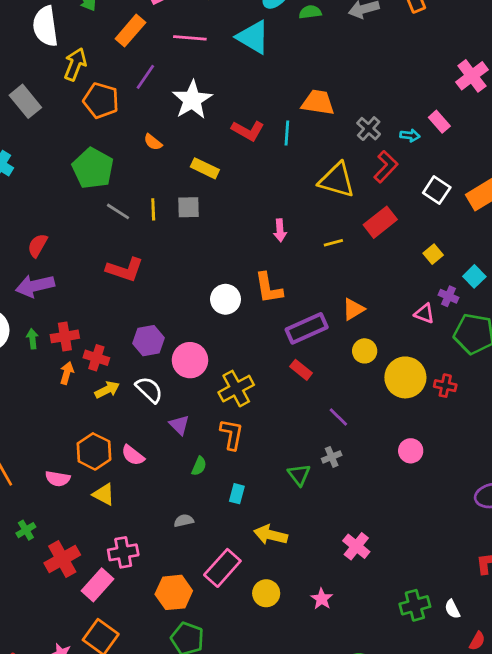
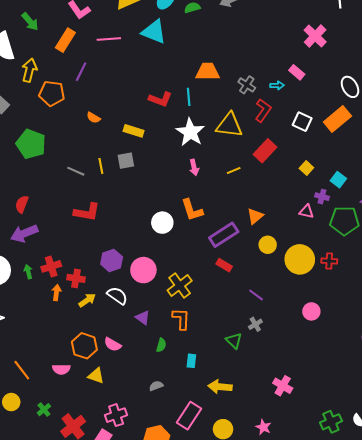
white star: (192, 100) -> (190, 132), moved
green pentagon: (93, 168) -> (31, 144), moved

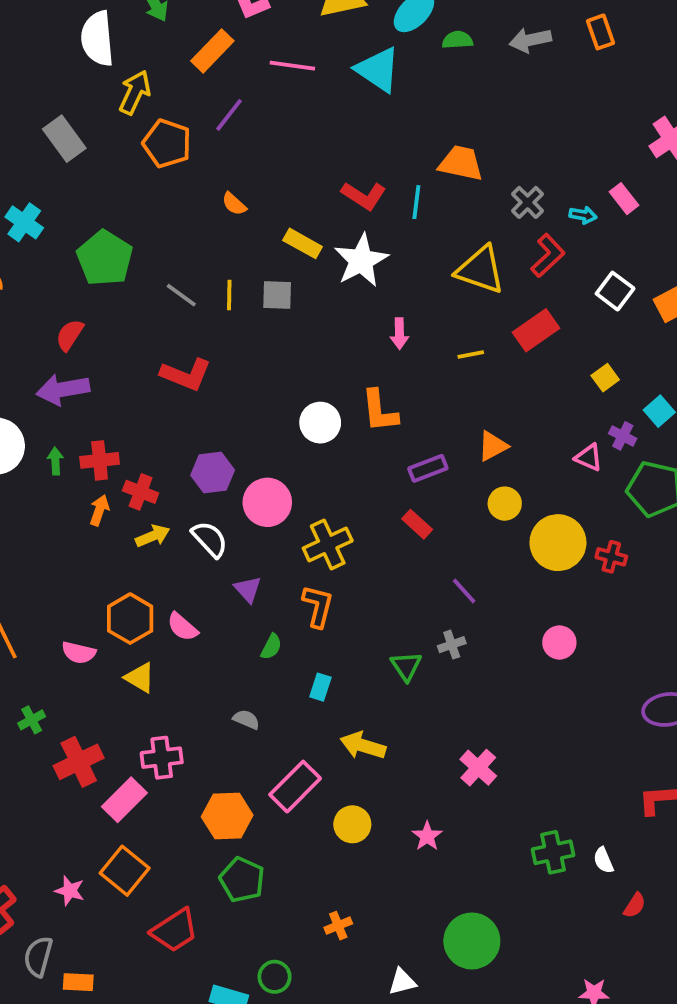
white star: (190, 132) -> (361, 260), moved
green pentagon: (31, 144) -> (105, 258), moved
purple rectangle: (224, 235) -> (428, 468), size x0.7
gray semicircle: (156, 386) -> (246, 719), turned 32

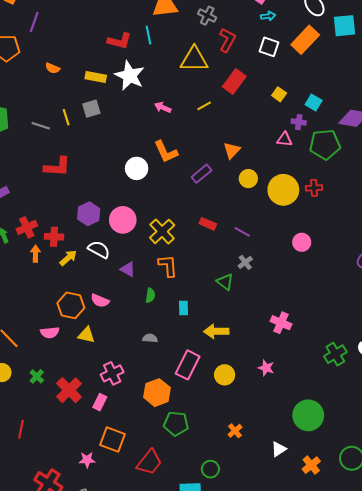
cyan arrow: (583, 215) -> (268, 16), moved
pink arrow: (399, 334) -> (163, 107), turned 133
red rectangle: (417, 524) -> (208, 224), moved
pink rectangle: (124, 800) -> (100, 402), size x0.7

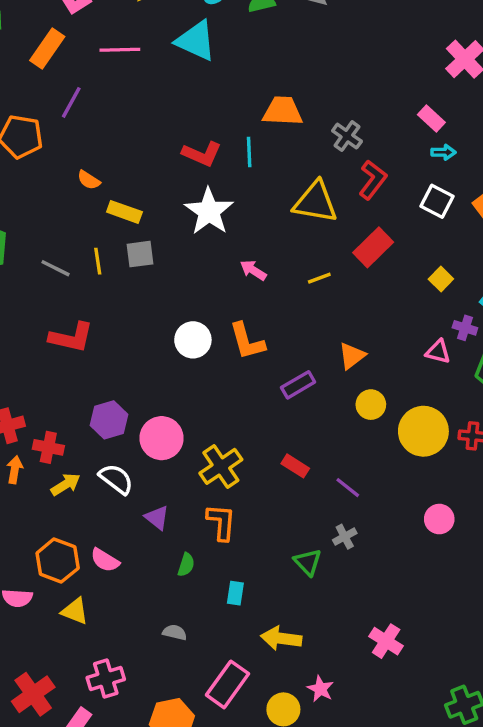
yellow rectangle: (96, 77) -> (124, 212), moved
white circle: (137, 168) -> (193, 340), moved
pink star: (266, 368) -> (320, 689), moved

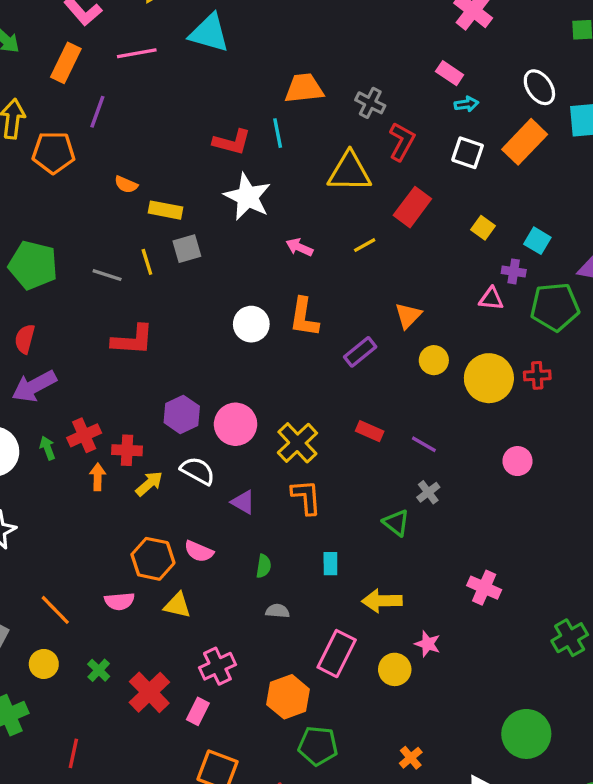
orange L-shape: (247, 341) -> (304, 317), turned 33
green semicircle: (186, 565) -> (264, 566), moved

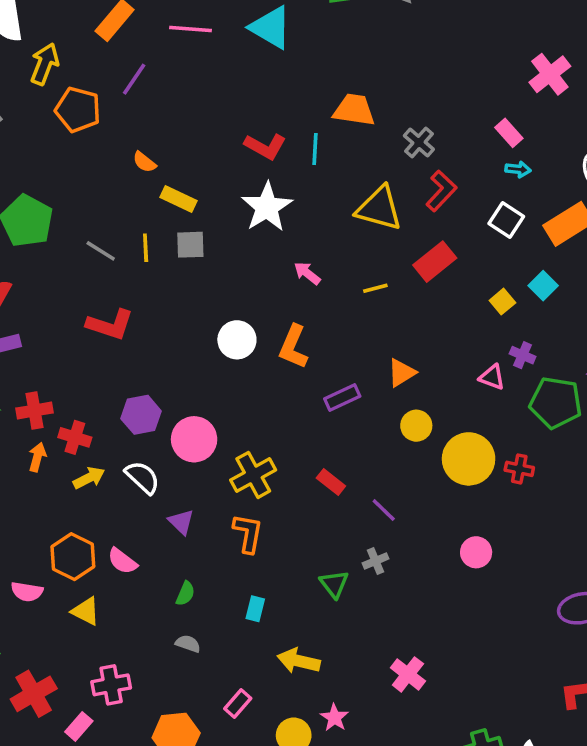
cyan square: (537, 241) -> (543, 286), moved
pink rectangle: (337, 654) -> (238, 703), size x0.6

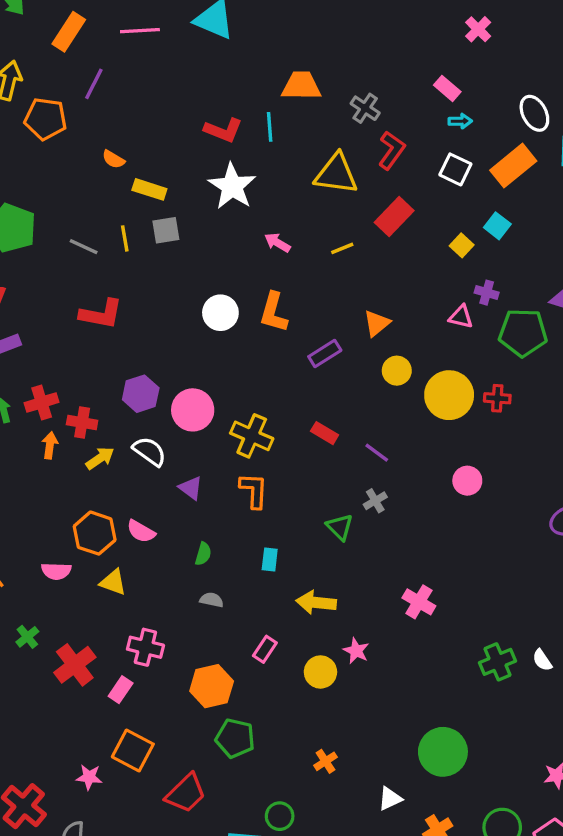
pink cross: (550, 74) -> (478, 29), size x0.7
yellow cross: (253, 475) -> (252, 436), turned -30
pink cross: (111, 685) -> (145, 647), turned 32

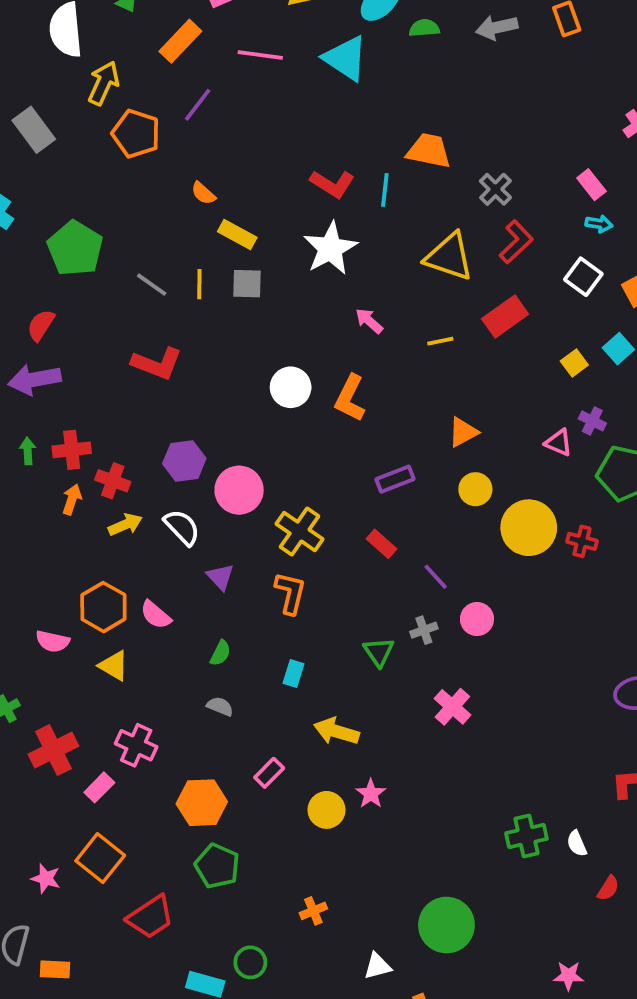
purple rectangle: (325, 353) -> (395, 479), moved
pink circle: (467, 481) -> (477, 619), moved
pink cross: (419, 602) -> (452, 707), moved

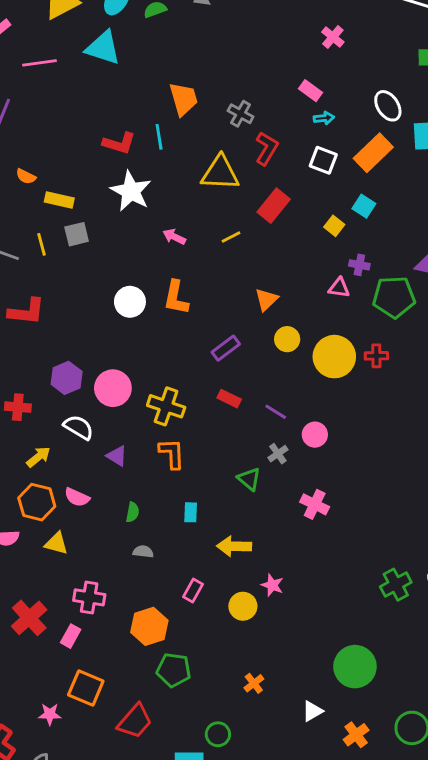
orange trapezoid: (429, 151) -> (184, 99), turned 78
yellow arrow: (125, 525) -> (39, 457), moved

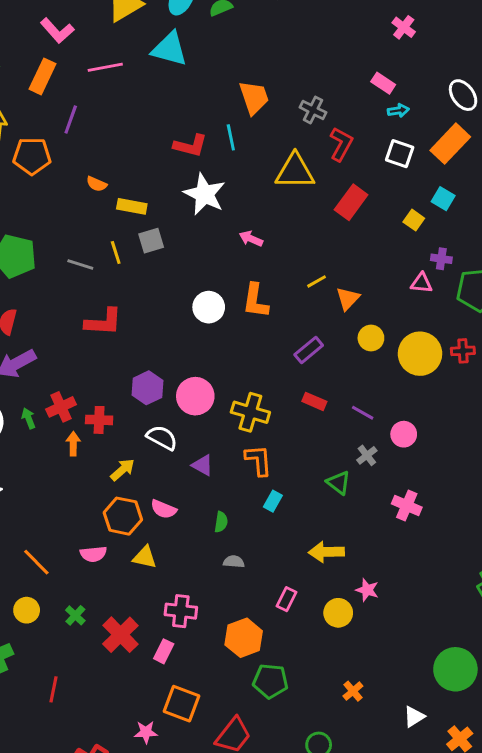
yellow line: (231, 237) -> (317, 281), moved
cyan rectangle: (191, 512) -> (273, 501), moved, turned 30

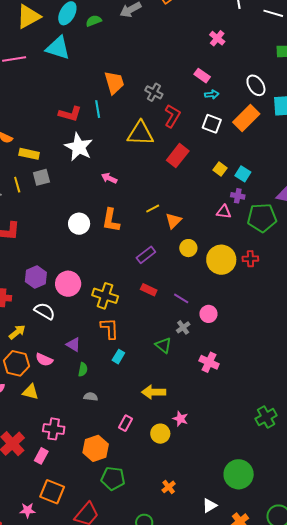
cyan square: (443, 199) -> (243, 174), moved
purple triangle: (203, 465) -> (73, 345), moved

